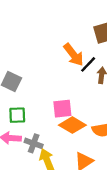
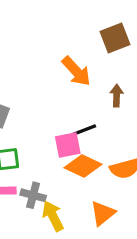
black line: (88, 64) -> (84, 130), moved, turned 30

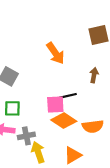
orange arrow: (76, 71) -> (55, 53), moved
gray cross: (33, 195) -> (26, 136), turned -35

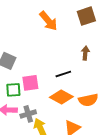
orange arrow: (55, 53) -> (48, 21), moved
pink square: (55, 105) -> (30, 83), moved

